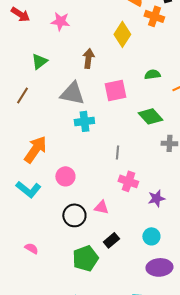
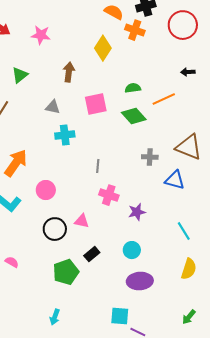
gray triangle: (72, 93) -> (53, 107), size x0.6
green diamond: (150, 116) -> (134, 116), moved

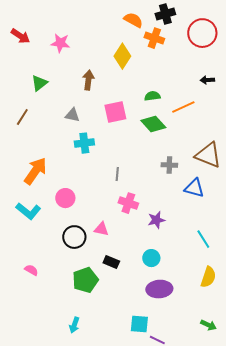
black rectangle: (92, 254) -> (111, 262), turned 63
green arrow: (189, 317) -> (208, 325), turned -105

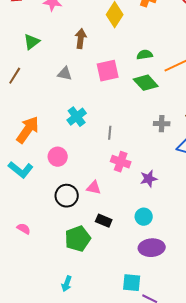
cyan cross: (84, 143) -> (77, 117), moved, turned -30

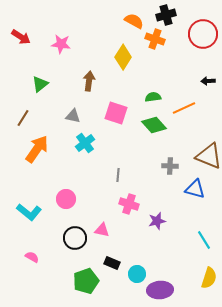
pink square: (108, 71) -> (116, 113), turned 30
cyan cross: (77, 117) -> (85, 143), moved
orange arrow: (28, 130) -> (37, 149), moved
cyan circle: (144, 217) -> (137, 274), moved
pink semicircle: (24, 229) -> (32, 257), moved

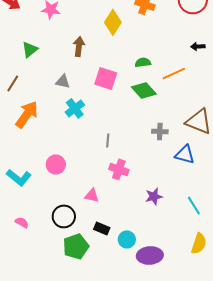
purple star: (157, 221) -> (154, 196), moved
black circle: (75, 238) -> (64, 216), moved

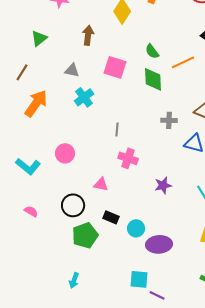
green semicircle: (143, 62) -> (152, 51), turned -119
green diamond: (144, 90) -> (153, 79), turned 40

